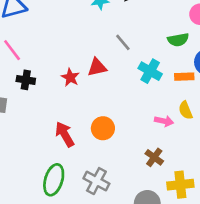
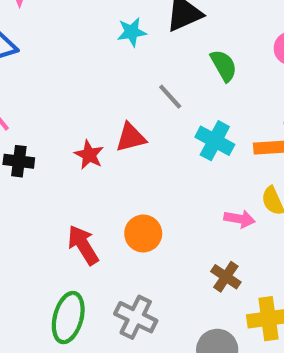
green semicircle: (178, 40) -> (224, 66), moved, turned -108

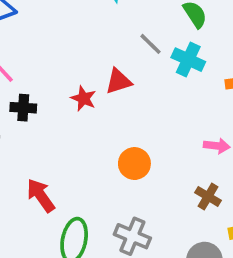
cyan cross: (215, 141) -> (188, 60), moved
red arrow: (83, 245) -> (41, 195), moved

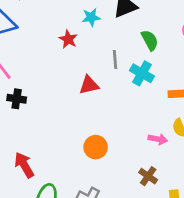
gray line: (150, 44) -> (115, 59), turned 36
red star: (83, 98) -> (68, 39), moved

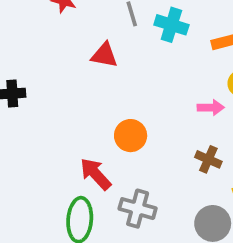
red triangle: (89, 85) -> (104, 55), turned 35
red arrow: (24, 165) -> (96, 174), moved

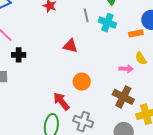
red triangle: (104, 55) -> (70, 46), moved
brown cross: (208, 159) -> (123, 97), size x1.5

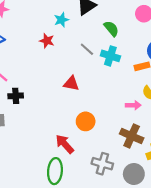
gray line: (86, 15) -> (87, 49), turned -32
gray cross: (83, 122) -> (102, 164), moved

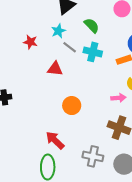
cyan star: (61, 20) -> (58, 31), moved
red triangle: (71, 83) -> (55, 69), moved
orange circle: (86, 121) -> (72, 106), moved

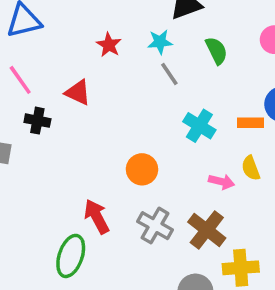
cyan cross: (93, 52) -> (199, 126), moved
red triangle: (55, 69) -> (78, 92), moved
gray cross: (93, 156) -> (155, 226), moved

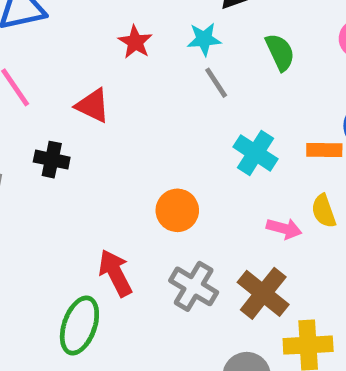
black cross: (37, 121) -> (52, 160), moved

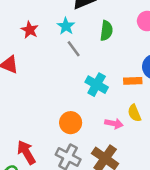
cyan star: (204, 39) -> (66, 26), turned -30
green semicircle: (280, 52) -> (106, 31), turned 36
orange circle: (177, 210) -> (71, 123), moved

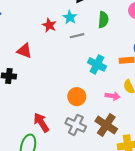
red star: (30, 30) -> (49, 25), moved
gray line: (74, 49) -> (77, 36), turned -64

